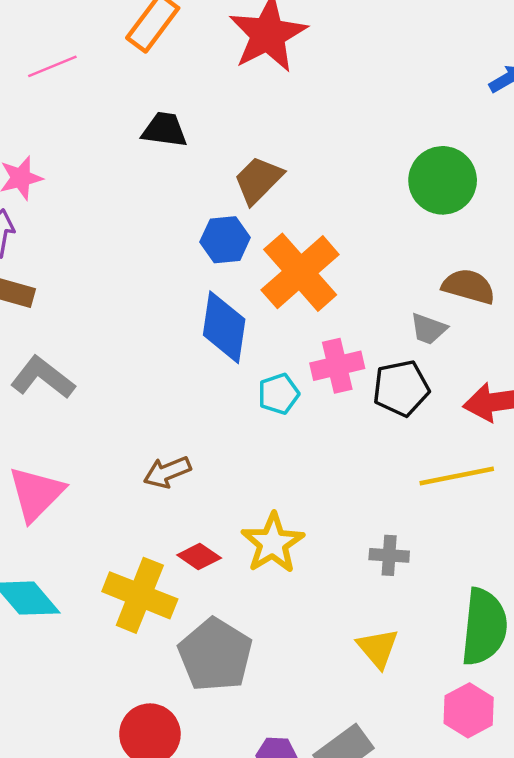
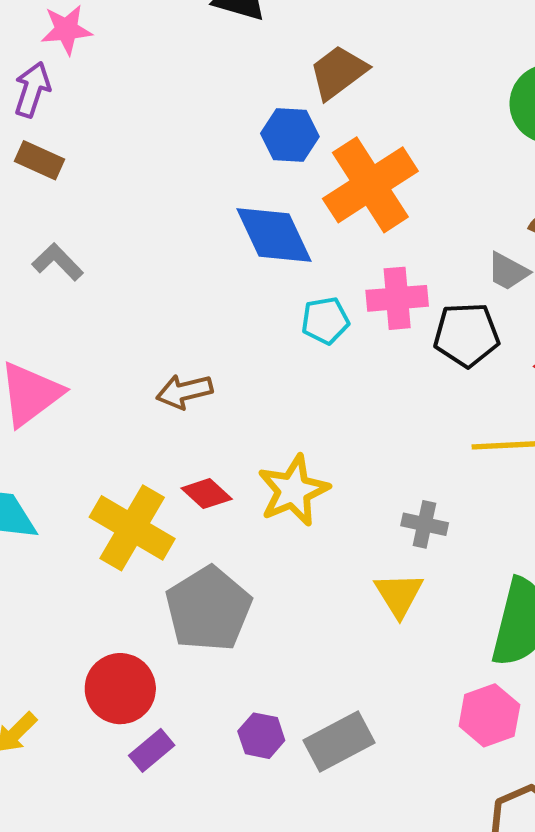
blue diamond: (224, 327) -> (274, 235), turned -42
gray L-shape: (43, 378) -> (58, 262), size x0.7
yellow triangle: (378, 648) -> (399, 595), moved

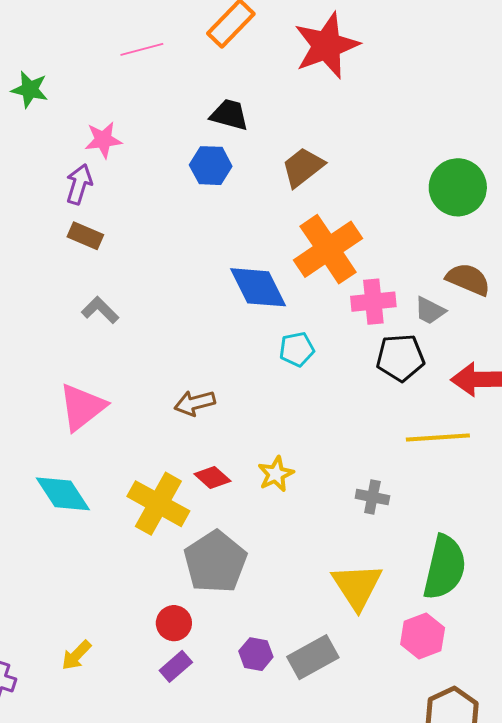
blue hexagon: (290, 135) -> (211, 166), moved
pink cross: (397, 298) -> (373, 302), moved
yellow star: (293, 490) -> (276, 474), size x0.7
yellow triangle: (399, 595) -> (357, 586), moved, size x1.4
red circle: (120, 689) -> (174, 623), moved, size x0.7

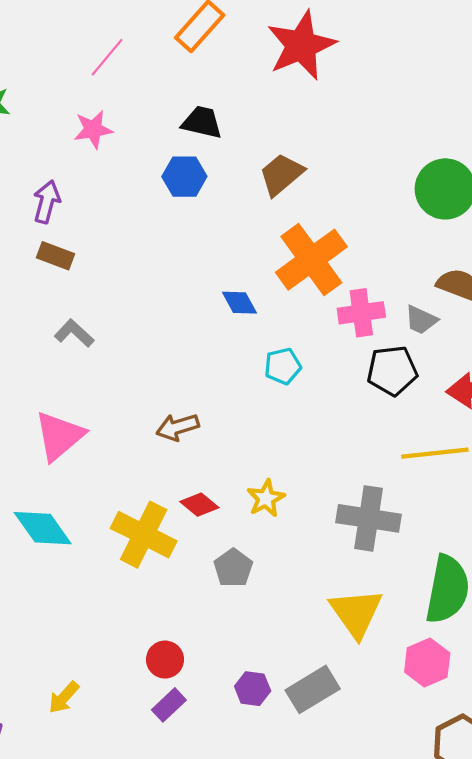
pink line: (142, 49) -> (107, 57), turned -33
pink star: (103, 140) -> (93, 129), moved
blue diamond: (258, 287) -> (239, 303), size x0.6
gray cross: (372, 497) -> (369, 518), size x1.8
gray pentagon: (215, 562) -> (233, 568), moved, size x0.6

